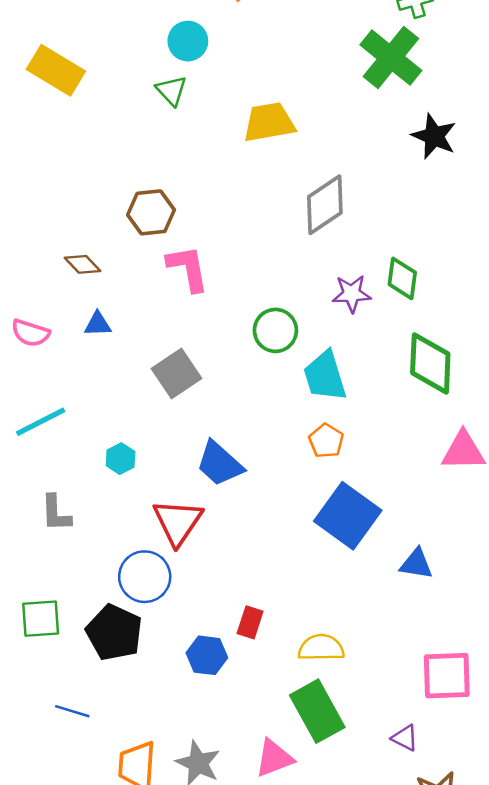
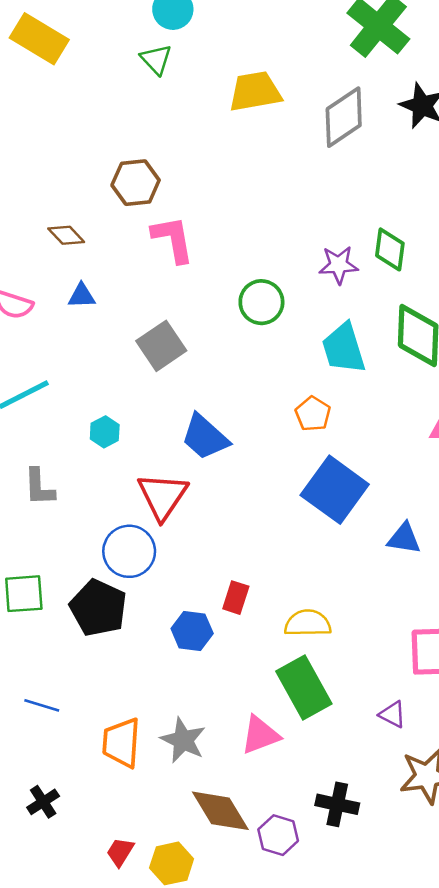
gray diamond: (325, 205) -> (344, 117), moved
cyan trapezoid: (325, 376) -> (344, 348), moved
blue line: (72, 711) -> (42, 705), moved

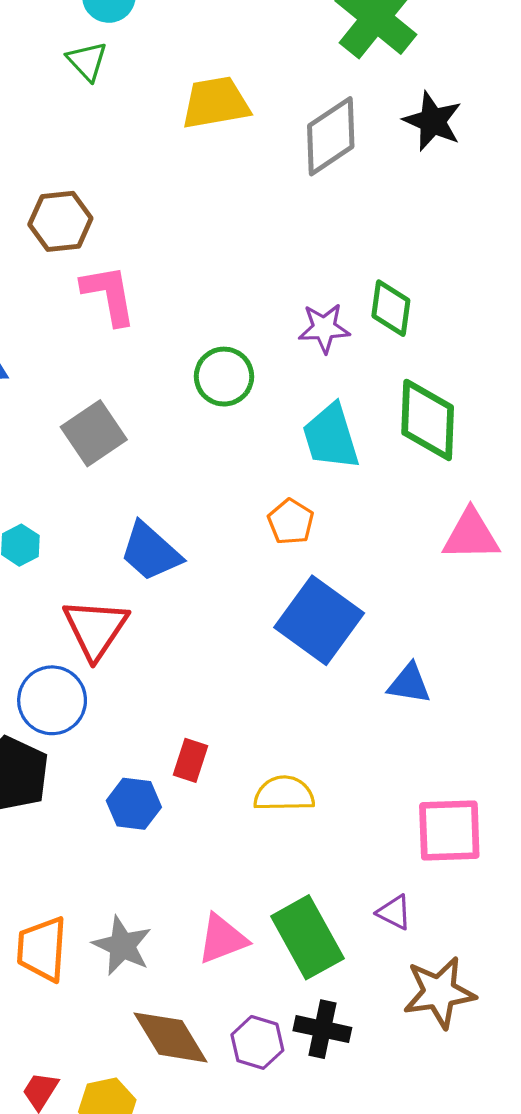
green rectangle: (304, 687) -> (307, 937), moved
purple hexagon: (278, 835) -> (257, 1042), moved

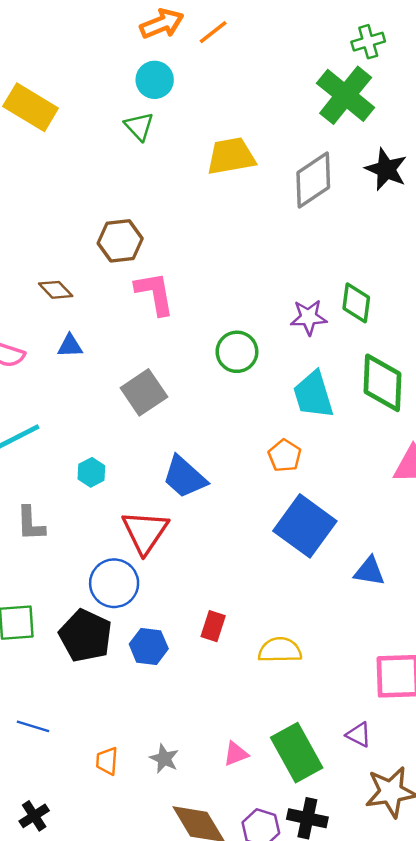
blue hexagon: (134, 804) -> (149, 646), moved
pink triangle: (222, 939) -> (236, 754), size x0.7
gray star: (122, 946) -> (164, 759), size x0.7
orange trapezoid: (42, 949) -> (107, 761), size x0.6

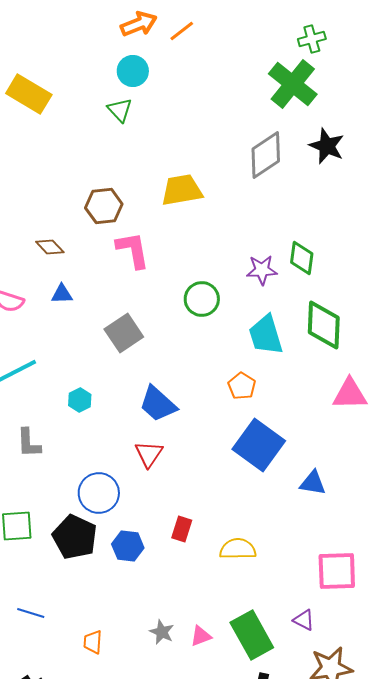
yellow trapezoid: (231, 156) -> (182, 190), moved
red triangle: (145, 532) -> (149, 454), moved, size x0.7
gray star: (164, 759) -> (162, 632), moved

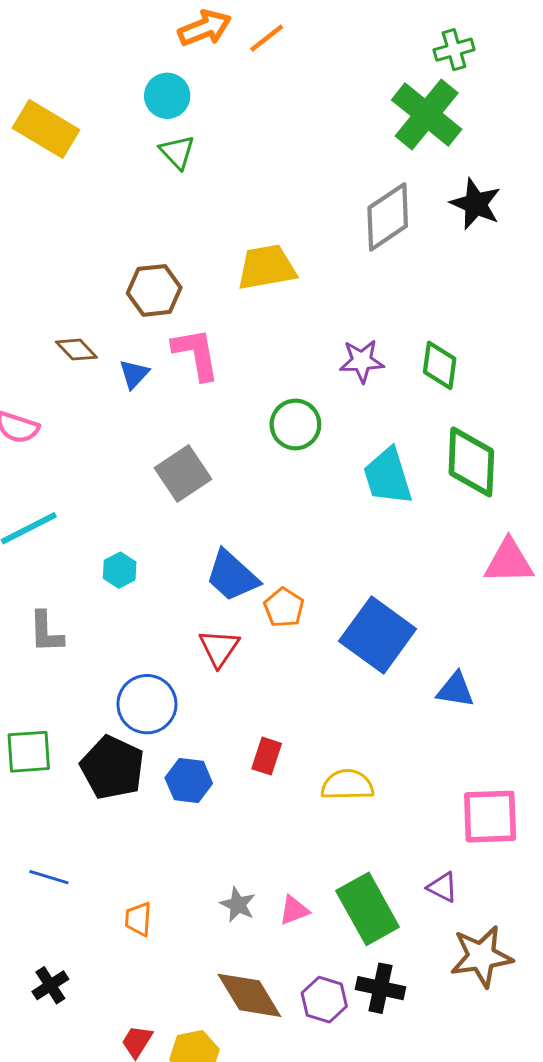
cyan circle: (133, 71) -> (167, 96), moved
purple star: (262, 270) -> (362, 361), moved
blue triangle: (62, 294) -> (134, 374), moved, turned -45
orange pentagon: (242, 386) -> (284, 608), moved

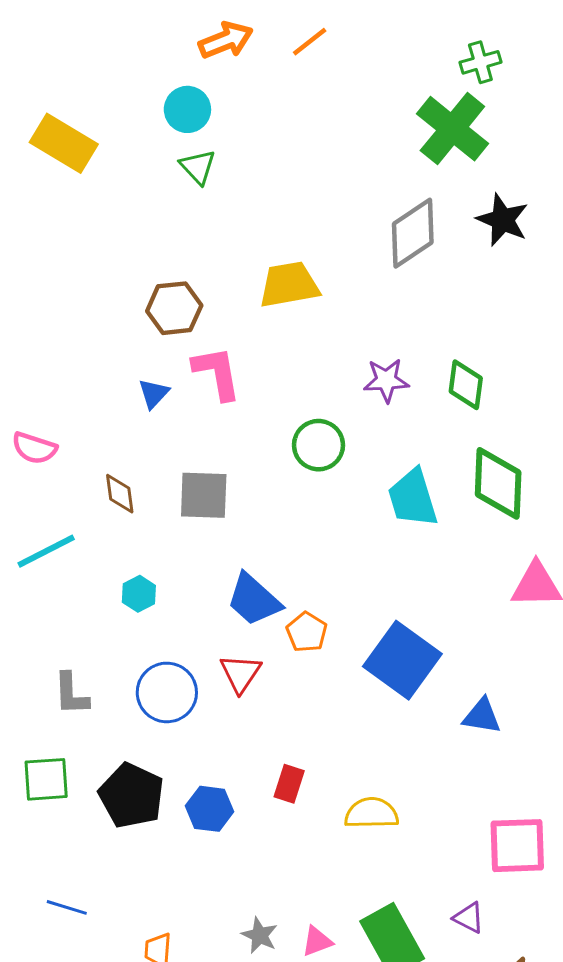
orange line: (267, 38) -> (310, 42), moved
brown diamond: (76, 350) -> (120, 494), moved, turned 36
gray square: (183, 473) -> (204, 495), turned 36
gray L-shape: (46, 632) -> (71, 694), moved
blue circle: (147, 704) -> (167, 692), moved

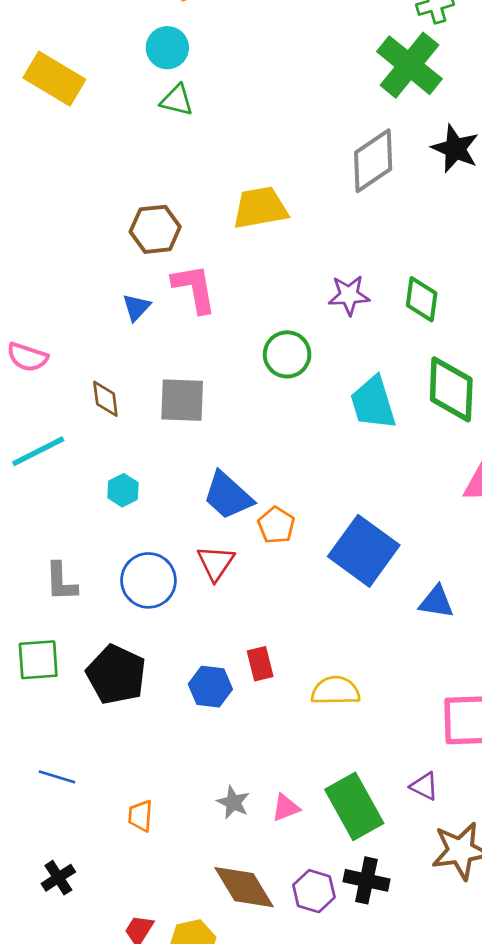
green triangle: (198, 167) -> (177, 100), turned -33
red rectangle: (289, 784) -> (260, 664), turned -32
blue hexagon: (210, 809) -> (210, 687), moved

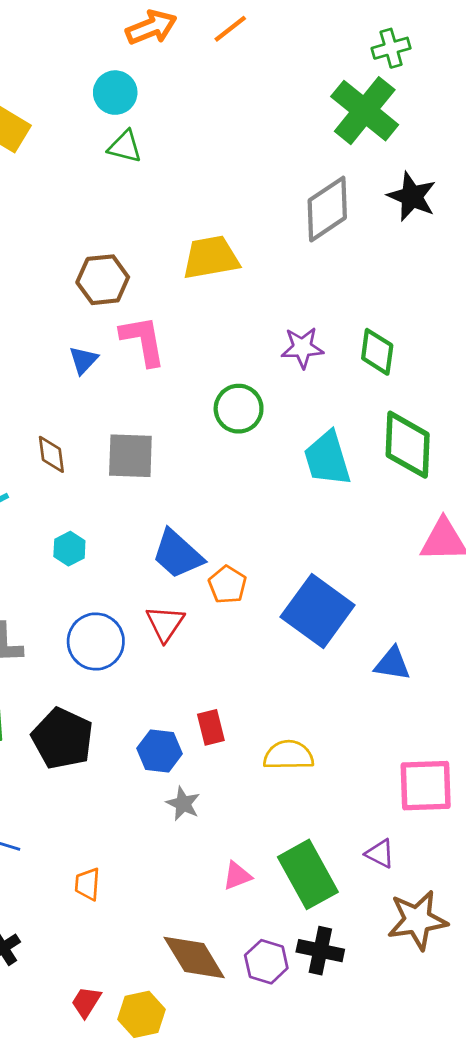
gray star: (233, 802) -> (183, 804), moved

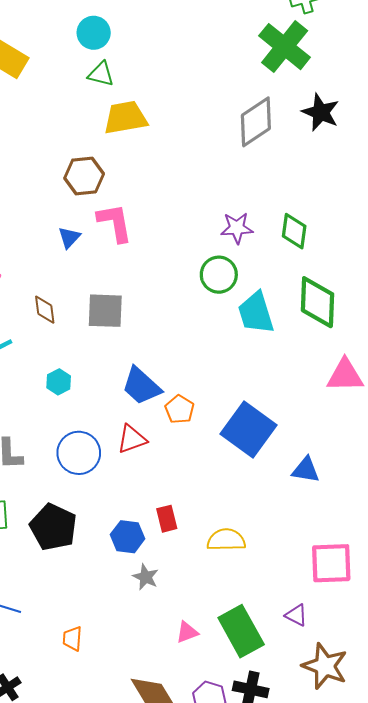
yellow trapezoid: (211, 258) -> (125, 118), moved
green circle: (239, 409) -> (219, 275), moved
red triangle: (165, 623) -> (132, 439), turned 36
brown star: (417, 920) -> (325, 666), turned 30

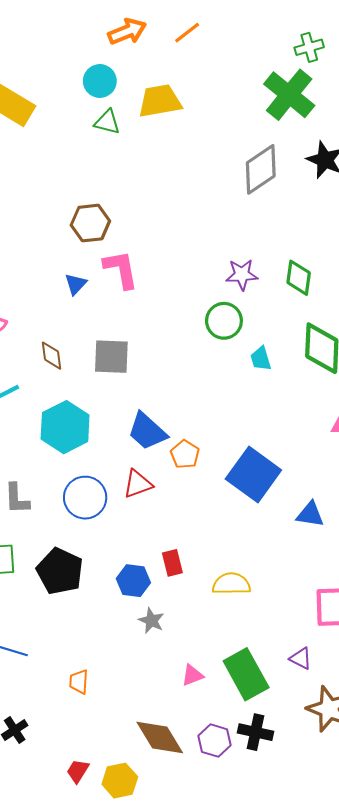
yellow trapezoid: (125, 118) -> (160, 101), moved
cyan trapezoid: (256, 313) -> (261, 359), size x0.6
cyan hexagon: (59, 382) -> (65, 427), size x2.0

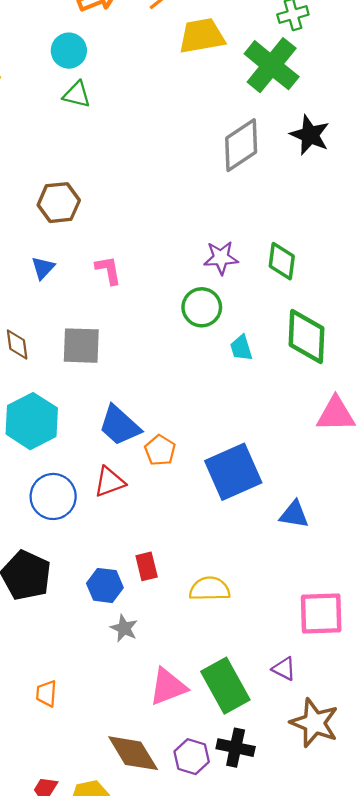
yellow trapezoid: (160, 101) -> (202, 36), moved
pink L-shape: (121, 269) -> (108, 270), moved, size x0.7
blue square: (253, 474) -> (233, 472), turned 30
pink triangle: (192, 675) -> (168, 687), size x1.6

